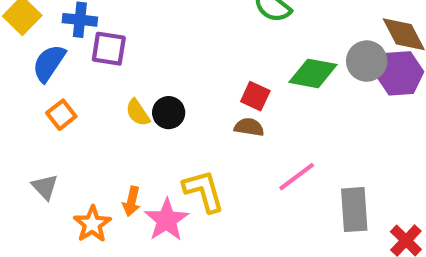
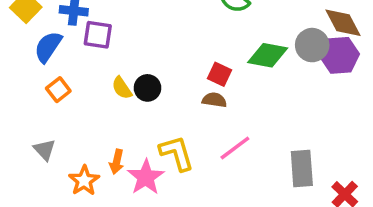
pink line: (297, 177) -> (235, 148), moved

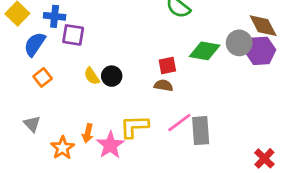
red square: (220, 74) -> (167, 65), turned -36
yellow L-shape: (177, 153) -> (134, 127), turned -76
gray rectangle: (302, 169) -> (201, 131), moved

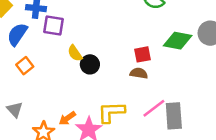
yellow semicircle: (92, 76) -> (75, 53), moved
orange arrow: (88, 133) -> (67, 118), turned 42

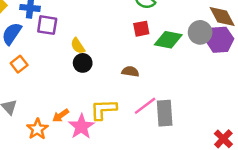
yellow semicircle: (75, 53) -> (78, 46), moved
red square: (143, 54) -> (141, 29), moved

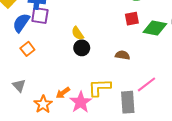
purple square: (47, 25) -> (40, 15), moved
pink line: (145, 106) -> (146, 84), moved
gray rectangle: (165, 113) -> (128, 102), moved

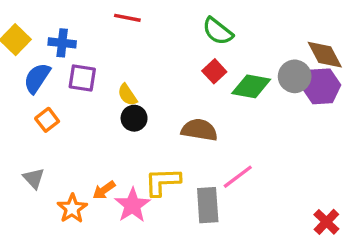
purple square: (40, 15) -> (82, 78), moved
red square: (132, 19) -> (214, 71), turned -32
brown semicircle: (122, 55) -> (199, 130), size x1.5

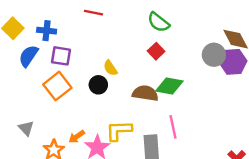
green diamond: (251, 86) -> (169, 86), moved
yellow semicircle: (127, 95) -> (110, 68), moved
orange square: (47, 120) -> (57, 86), moved, size x1.6
pink line: (238, 177) -> (173, 127), turned -65

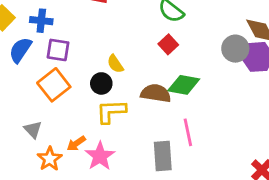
gray triangle: (26, 128) -> (33, 130), moved
yellow L-shape: (119, 131) -> (111, 111), moved

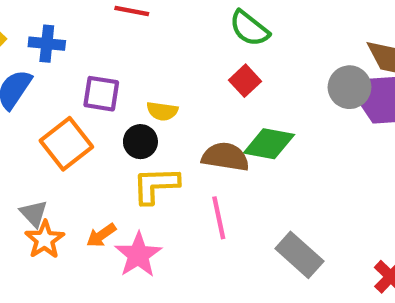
purple square: (58, 50) -> (101, 94), moved
yellow semicircle: (115, 64) -> (162, 111), turned -48
pink line: (188, 132) -> (219, 218), moved
gray rectangle: (163, 156) -> (299, 255), moved, turned -44
orange star: (50, 159) -> (45, 240), moved

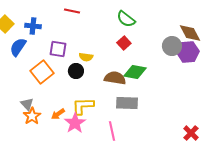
yellow L-shape: (156, 185) -> (83, 106), moved
pink line: (219, 218) -> (112, 131), moved
gray rectangle: (299, 255) -> (127, 103), moved, turned -40

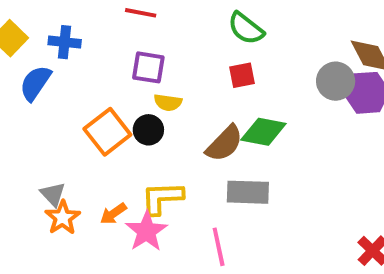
red square: (124, 43) -> (242, 75), turned 32
purple square: (58, 49) -> (148, 67), moved
orange square: (42, 72) -> (107, 132), moved
brown semicircle: (115, 78) -> (224, 143), turned 125

